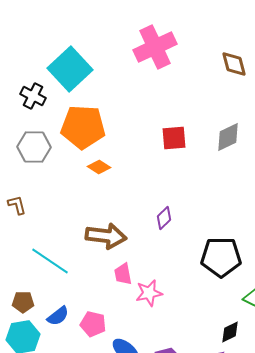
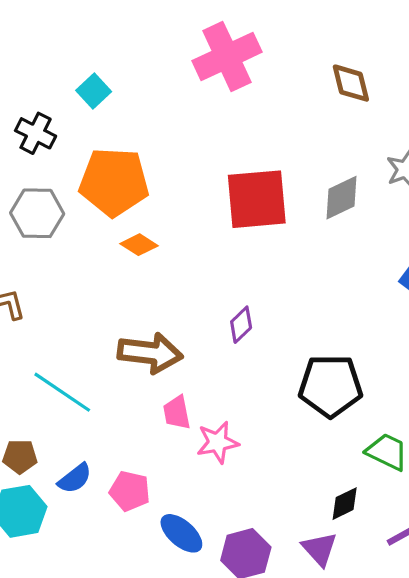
cyan square: (70, 69) -> (94, 91), size x0.5
red square: (174, 138) -> (257, 199), size x1.6

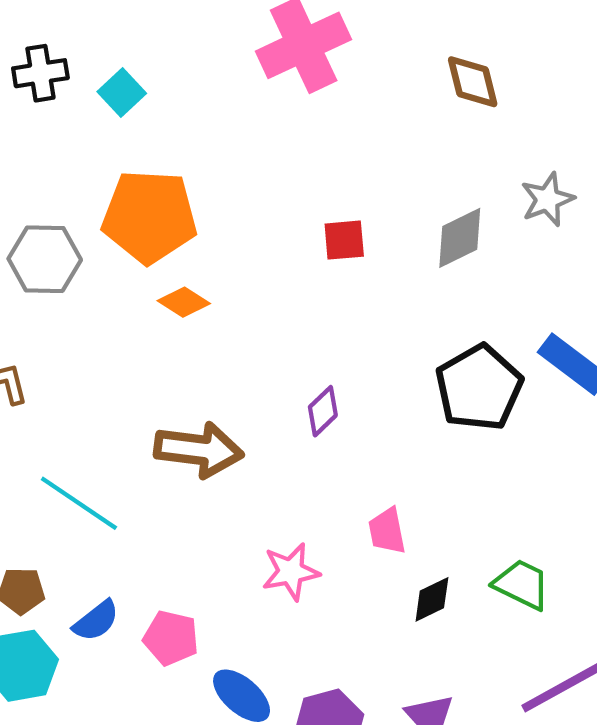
black cross: (36, 133) -> (40, 73), moved, turned -36
red square: (257, 199) -> (344, 240), size x0.5
black pentagon: (330, 386) -> (479, 388), moved, turned -30
pink trapezoid: (177, 413) -> (387, 531), moved
black diamond: (345, 504) -> (432, 599), moved

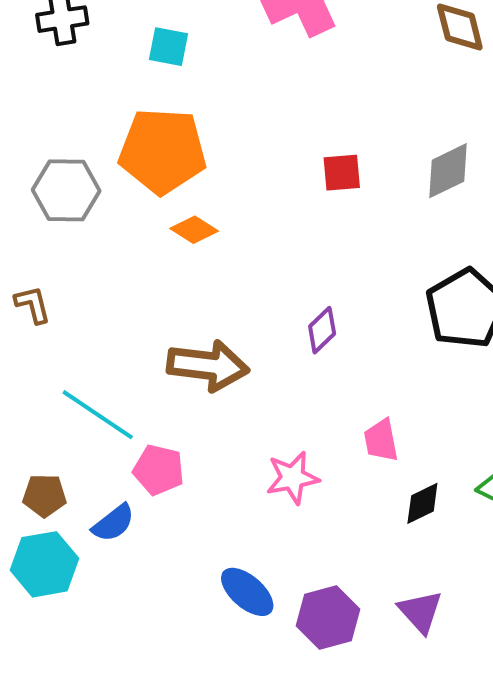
cyan square: (122, 92) -> (168, 47), moved, turned -36
pink pentagon: (171, 638) -> (159, 470), moved

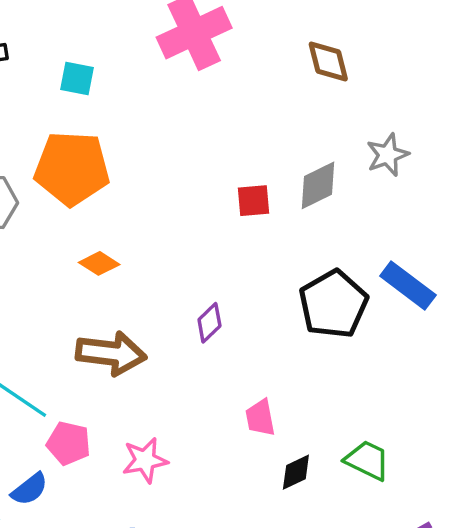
red square: (342, 173) -> (254, 201), moved
orange diamond: (194, 230) -> (99, 263), moved
pink star: (293, 478) -> (145, 460), moved

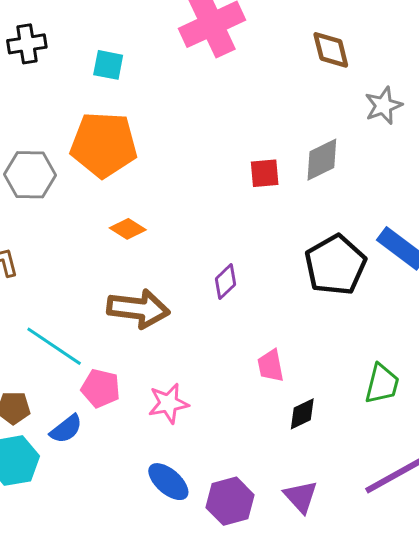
gray star: (388, 155) -> (383, 106), moved
green trapezoid: (367, 460) -> (382, 384), moved, turned 78

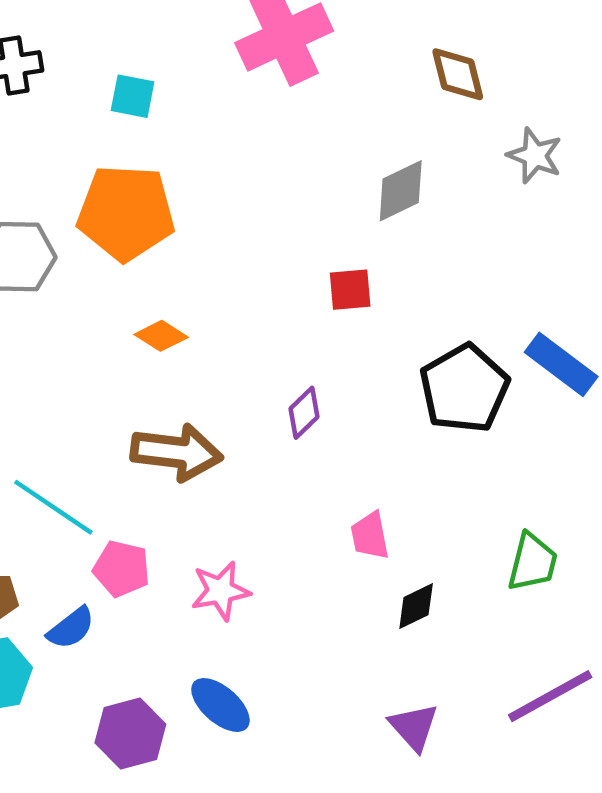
gray star: (383, 106) -> (535, 156), turned -30
gray diamond: (322, 160) -> (401, 191), moved
red square: (265, 173) -> (350, 290), moved
purple hexagon: (230, 501) -> (130, 734), moved

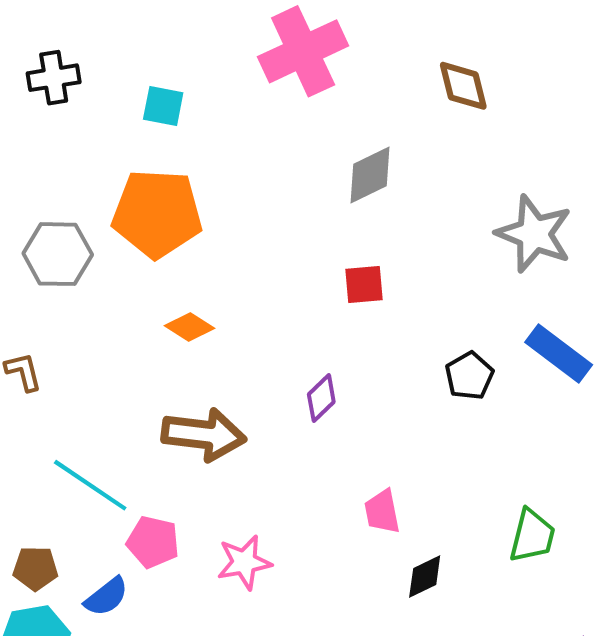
gray star: (535, 156) -> (534, 234), moved, size x1.5
gray diamond: (401, 191) -> (370, 175), moved
black pentagon: (464, 389) -> (469, 376), size x0.6

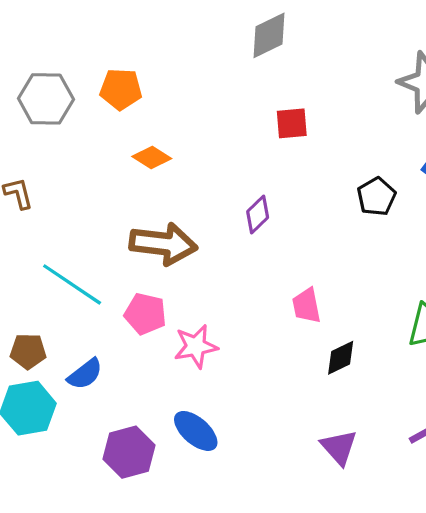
gray diamond: (370, 175) -> (269, 35), moved
orange pentagon: (157, 214) -> (121, 89), moved, size x0.6
pink pentagon: (153, 542) -> (145, 314), moved

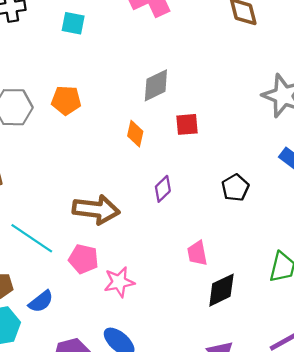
gray diamond: (269, 35) -> (156, 85), moved
orange diamond: (152, 158) -> (135, 134), moved, turned 70
black pentagon: (376, 197) -> (235, 188), moved
black diamond: (341, 358) -> (221, 290), size x1.4

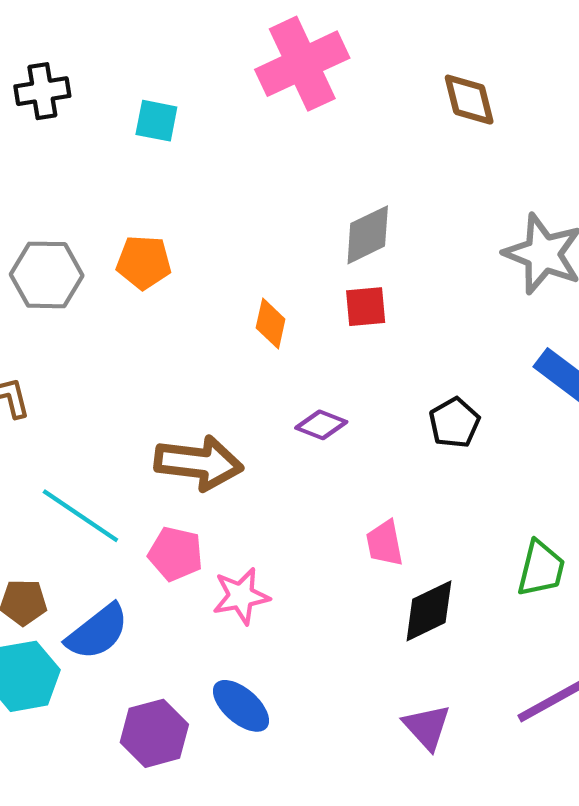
gray diamond: (156, 85) -> (368, 235), moved
purple diamond: (163, 189) -> (321, 425), turned 65
blue semicircle: (41, 302) -> (97, 632), size x1.4

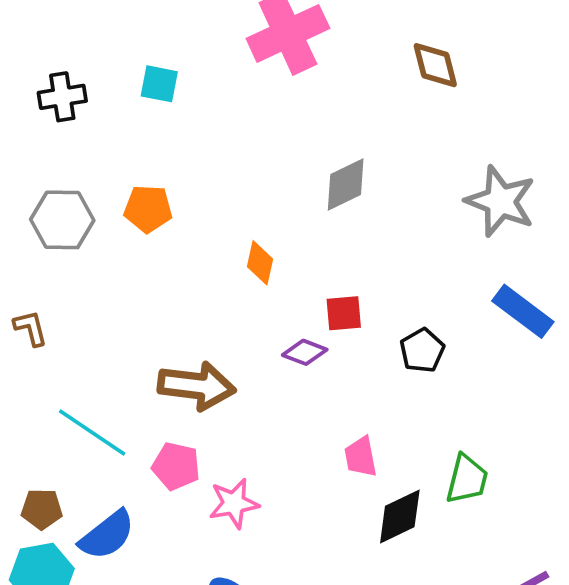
black cross: (42, 91) -> (62, 97), moved
red square: (366, 307) -> (344, 313), moved
green trapezoid: (541, 569) -> (467, 479), moved

